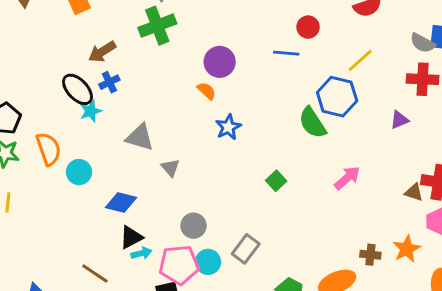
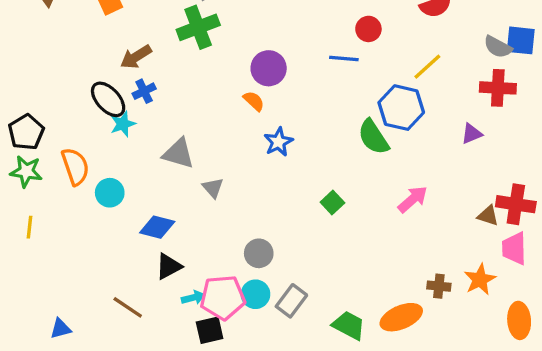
gray circle: (194, 226) -> (259, 253), moved
gray rectangle: (246, 249) -> (291, 301), moved
cyan arrow: (141, 253) -> (193, 298), moved

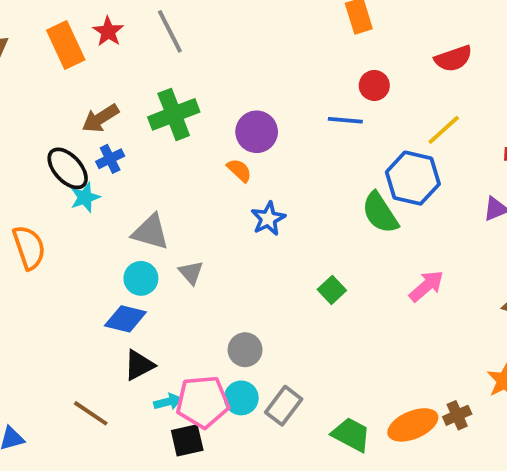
green cross: (198, 27) -> (174, 114), moved
cyan circle: (110, 193) -> (141, 278), moved
brown cross: (439, 286) -> (457, 415), moved, turned -30

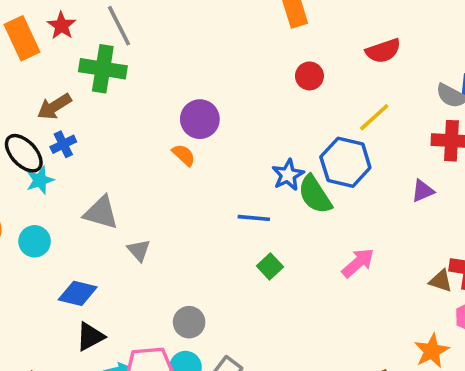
green cross: (174, 114) -> (103, 69), moved, turned 30
blue line: (345, 120) -> (254, 218), moved
blue star: (268, 219) -> (288, 175), moved
cyan circle: (141, 278) -> (35, 241), moved

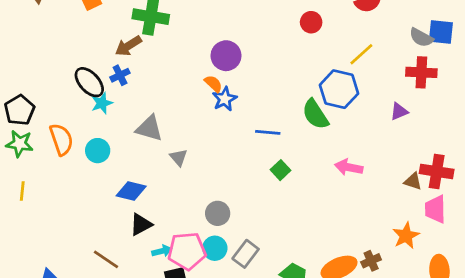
brown arrow: (54, 107) -> (128, 46), moved
blue star: (288, 175) -> (225, 99), moved
pink arrow: (358, 263) -> (349, 167), turned -128

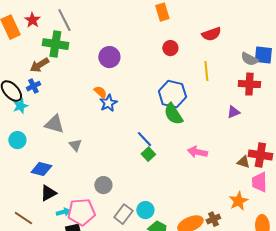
yellow line: (361, 54) -> (206, 71), turned -54
purple circle: (226, 56) -> (109, 57), moved
blue hexagon: (339, 89) -> (172, 94), moved
blue line: (268, 132) -> (144, 139), moved, turned 42
cyan circle: (215, 248) -> (145, 210), moved

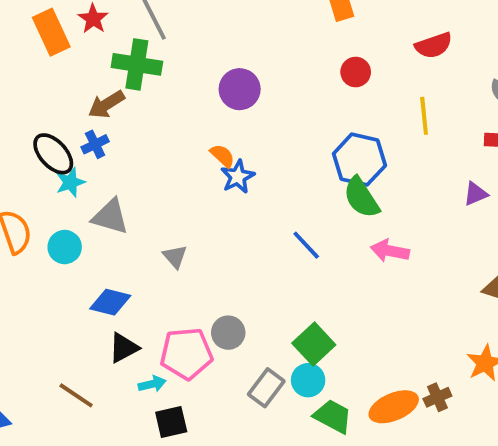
gray triangle: (54, 124) -> (110, 217), moved
pink arrow: (197, 152) -> (390, 251), moved
green square: (148, 154) -> (314, 344), moved, size x1.5
pink pentagon: (81, 212) -> (186, 354), moved

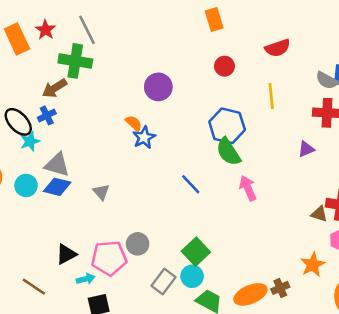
purple circle: (240, 89) -> (158, 87), moved
pink arrow: (390, 251) -> (248, 188), turned 55
blue diamond: (110, 302) -> (57, 187), moved

